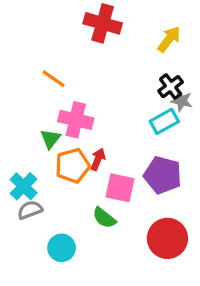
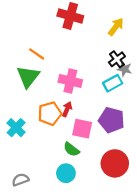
pink cross: (76, 120) -> (70, 81), moved
green triangle: (50, 139) -> (28, 77), moved, size x1.6
gray semicircle: (30, 210) -> (20, 180), moved
cyan circle: (62, 248) -> (66, 173), moved

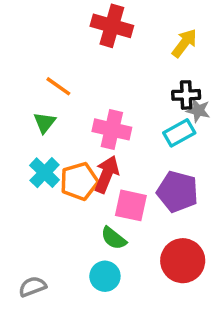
black cross: (117, 59) -> (186, 95), turned 35
green triangle: (28, 77) -> (45, 123), size x0.6
red arrow: (67, 109) -> (107, 174), size x1.5
cyan cross: (16, 128) -> (45, 173), moved

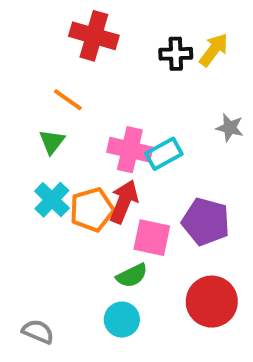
red cross: (112, 26) -> (94, 36), moved
black cross: (186, 95) -> (176, 54), moved
cyan rectangle: (179, 133) -> (164, 154), moved
green semicircle: (114, 238) -> (132, 276), turned -64
gray semicircle: (32, 287) -> (38, 332), turned 44

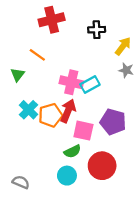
red cross: (94, 36) -> (52, 20), turned -30
yellow arrow: (214, 50) -> (123, 46), moved
green triangle: (52, 142) -> (18, 75), moved
red circle: (212, 302) -> (102, 166), moved

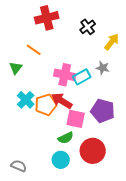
black cross: (97, 30) -> (88, 27), turned -35
gray star: (126, 70) -> (103, 68), moved
red arrow: (68, 111) -> (62, 101), turned -80

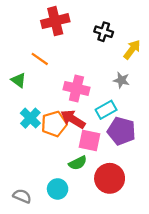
black cross: (88, 27) -> (104, 32), turned -35
green triangle: (16, 68) -> (19, 80), turned -32
cyan rectangle: (82, 77) -> (106, 110), moved
cyan circle: (61, 160) -> (58, 189), moved

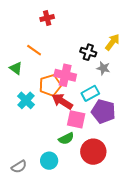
red cross: (55, 21) -> (47, 18), size x0.6
black cross: (104, 32) -> (88, 52), moved
orange pentagon: (54, 124) -> (50, 85), moved
gray semicircle: (22, 196) -> (19, 167), turned 126

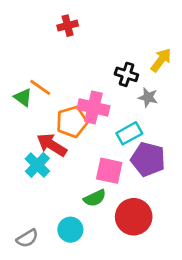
orange line: (34, 50) -> (40, 87), moved
cyan cross: (26, 100) -> (37, 165), moved
red arrow: (62, 101) -> (52, 145), moved

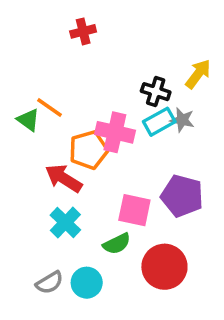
cyan rectangle: (129, 133) -> (159, 122), moved
cyan cross: (37, 165) -> (65, 222), moved
gray semicircle: (27, 238) -> (50, 283), moved

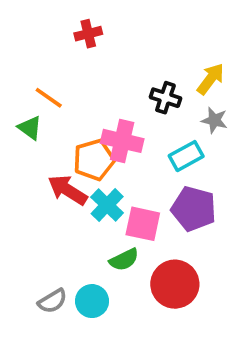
orange line: (50, 108) -> (49, 98), moved
gray star: (182, 120) -> (214, 120), moved
cyan rectangle: (159, 122) -> (186, 156), moved
cyan cross: (65, 222) -> (107, 205), moved

